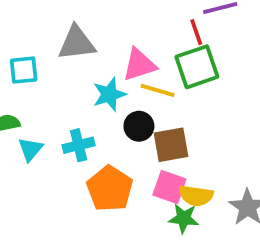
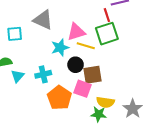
gray triangle: (77, 43) -> (43, 20), turned 30
pink square: (169, 187) -> (82, 89), moved

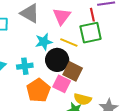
pink triangle: (76, 32) -> (62, 16), moved, turned -42
black circle: (76, 65) -> (57, 60), size x1.5
brown square: (92, 75) -> (73, 71), turned 30

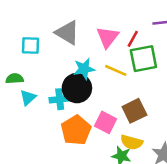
red line: (92, 15) -> (133, 39), moved, turned 40
black circle: (57, 60) -> (77, 88), moved
brown square: (73, 71) -> (134, 111), moved, turned 36

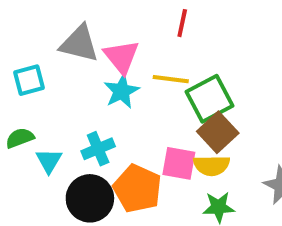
pink triangle: (107, 37) -> (121, 57), moved
green square: (143, 59) -> (210, 99), moved
black circle: (77, 88) -> (90, 198), moved
yellow semicircle: (132, 142) -> (212, 165), moved

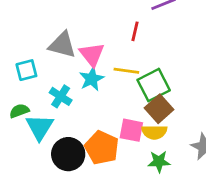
cyan cross: (98, 149) -> (61, 96), moved, turned -35
cyan triangle: (49, 161) -> (40, 127), size x1.5

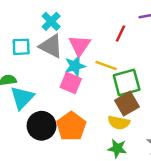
gray triangle: (62, 45) -> (51, 46), moved
cyan cross: (61, 96) -> (51, 21), moved
pink square: (131, 130) -> (71, 83), moved

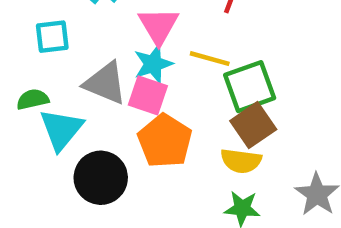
gray triangle: (51, 46) -> (105, 83), moved
orange pentagon: (71, 126) -> (165, 141), moved

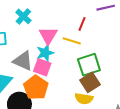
yellow line: (210, 59) -> (72, 41), moved
orange pentagon: (165, 141) -> (36, 88), moved

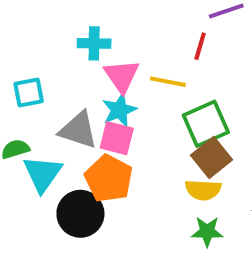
cyan cross: (23, 16) -> (94, 43), moved, turned -35
red line: (82, 24) -> (200, 46), moved

